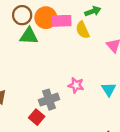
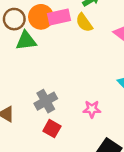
pink star: (76, 85) -> (92, 109), moved
gray cross: (49, 100) -> (46, 101), moved

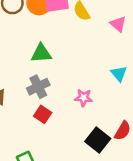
green triangle: (26, 41) -> (41, 53), moved

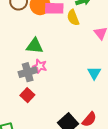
pink star: (84, 98) -> (40, 66), moved

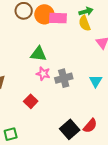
yellow semicircle: (73, 18) -> (85, 23), moved
gray cross: (28, 72) -> (64, 78), moved

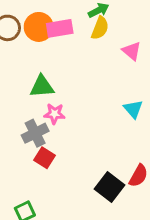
yellow semicircle: (85, 23) -> (100, 28), turned -126
gray cross: (64, 78) -> (35, 133), moved

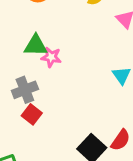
pink star: (54, 114) -> (51, 57), moved

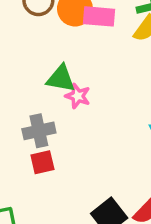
red square: (32, 114) -> (42, 162), turned 30

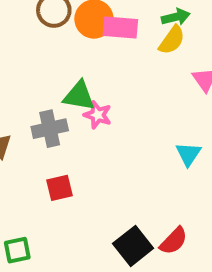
gray cross: (39, 131) -> (50, 129), moved

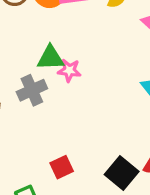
red square: (60, 188) -> (62, 167), moved

